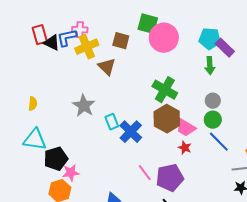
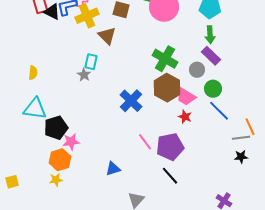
purple rectangle: (225, 48) -> (211, 56), moved
gray circle: (213, 101) -> (197, 70), moved
gray star: (84, 106) -> (84, 75), size x0.6
cyan rectangle: (112, 122) -> (91, 62), moved, turned 35

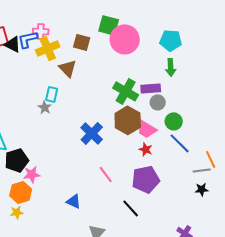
purple rectangle: (211, 56) -> (151, 88), moved, turned -48
purple pentagon: (170, 147) -> (146, 179), moved
blue triangle: (113, 169) -> (74, 201), turned 42

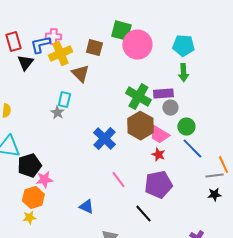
black triangle: (13, 44) -> (25, 63), moved, turned 42

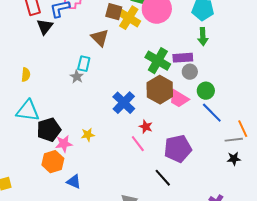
yellow cross: (60, 54) -> (129, 18), moved, turned -35
red star: (158, 155) -> (146, 127), moved
blue triangle: (86, 207) -> (74, 182), moved
yellow star: (29, 218) -> (88, 135), moved

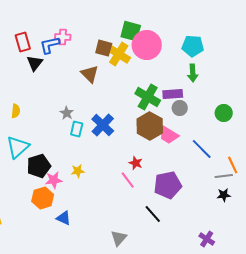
cyan rectangle: (84, 64) -> (77, 129), moved
green circle: (206, 91) -> (224, 113), moved
blue cross: (124, 103) -> (103, 125), moved
cyan triangle: (28, 111) -> (18, 147), turned -50

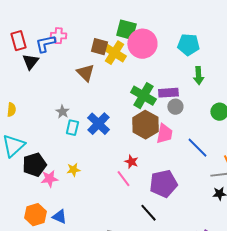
green arrow: (193, 73) -> (198, 76), moved
pink trapezoid: (169, 135) -> (164, 134), turned -110
orange hexagon: (43, 198) -> (35, 215), moved

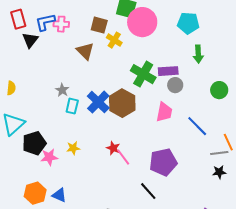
pink cross: (58, 36) -> (61, 24), moved
yellow cross: (114, 53) -> (114, 40), moved, size x0.7
brown hexagon: (145, 125) -> (122, 103), moved
red star: (131, 162) -> (113, 148), moved

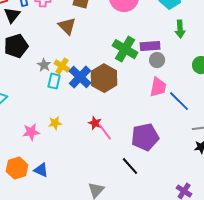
yellow cross: (114, 40) -> (62, 66), moved
pink trapezoid: (164, 112) -> (158, 87), moved
black pentagon: (34, 143) -> (16, 46), moved

